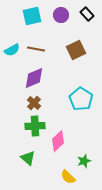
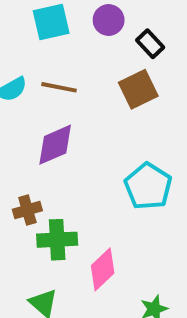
black rectangle: (87, 14) -> (150, 44), moved
brown cross: (34, 103) -> (27, 210), moved, turned 32

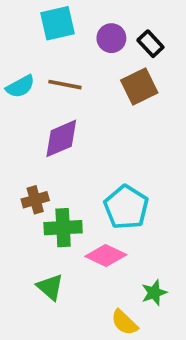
purple circle: (109, 20) -> (111, 38), moved
cyan pentagon: (148, 186) -> (126, 207), moved
pink diamond: (103, 269) -> (106, 256), turned 69

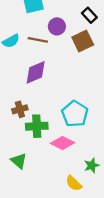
purple circle: (111, 38) -> (57, 26), moved
green triangle: (50, 287) -> (19, 161), moved

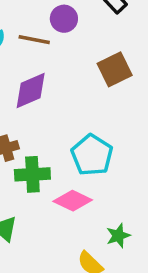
brown square: (83, 41) -> (115, 69), moved

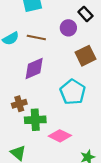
purple circle: (64, 19) -> (68, 28), moved
cyan pentagon: (92, 155) -> (73, 92), moved

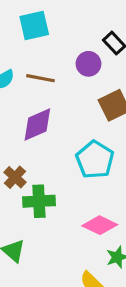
brown cross: (19, 104) -> (15, 177), turned -32
pink diamond: (60, 136) -> (100, 225), moved

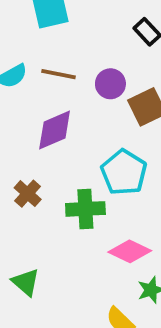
purple circle: (88, 64) -> (110, 84), moved
green cross: (39, 201) -> (85, 209), moved

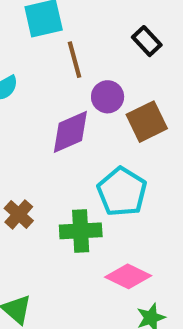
brown line: (58, 74) -> (74, 60), moved, turned 64
purple diamond: (55, 130) -> (70, 132), moved

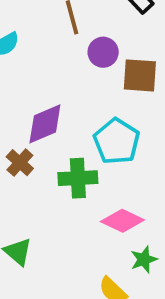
brown square: (147, 122) -> (140, 75), turned 30
purple diamond: (70, 132) -> (45, 124), moved

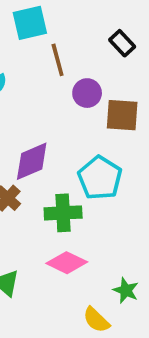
pink diamond: (122, 221) -> (67, 263), moved
green star: (144, 259) -> (126, 290), turned -30

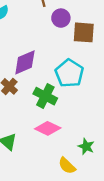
green cross: (63, 213) -> (45, 96), turned 30

